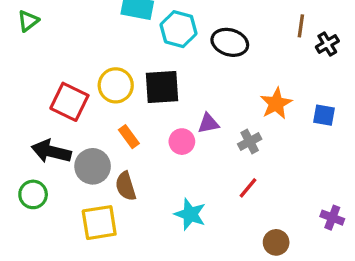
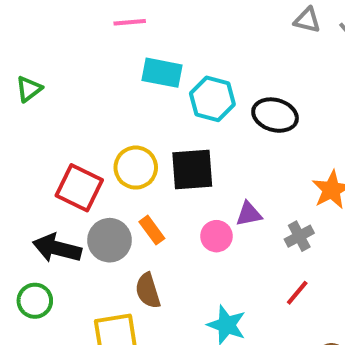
gray circle: (93, 166) -> (110, 240), moved

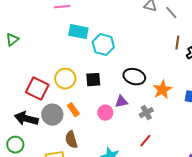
black ellipse: (275, 115) -> (134, 77), moved
black square: (192, 170) -> (93, 80), size x0.7

